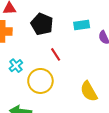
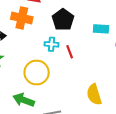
cyan cross: (16, 66) -> (51, 44), moved, turned 32
yellow circle: (40, 81) -> (37, 72), moved

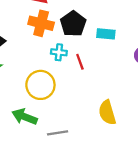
orange cross: (22, 18) -> (41, 23), moved
cyan rectangle: (101, 29) -> (106, 34), moved

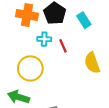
cyan rectangle: (106, 34) -> (84, 20), turned 56
yellow semicircle: (107, 112) -> (92, 63), moved

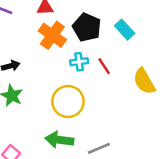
orange cross: (27, 15) -> (52, 35), turned 35

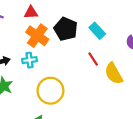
cyan cross: (79, 62) -> (30, 60), moved
red line: (104, 66) -> (93, 59), moved

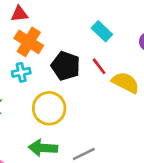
black pentagon: (66, 29) -> (66, 66), moved
yellow semicircle: (114, 73) -> (125, 82), turned 150

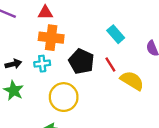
orange cross: (29, 42) -> (51, 38), turned -30

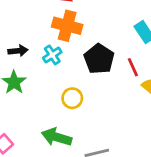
cyan cross: (42, 64) -> (52, 55), turned -35
yellow circle: (64, 97) -> (72, 98), size x0.6

